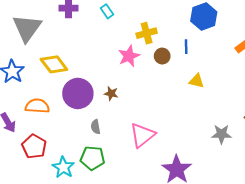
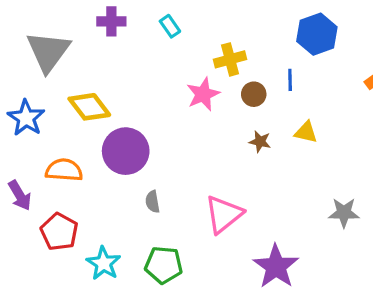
brown star: (111, 93) -> (260, 142), moved
green pentagon: (92, 158) -> (164, 265), moved

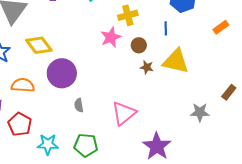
brown circle: (254, 94) -> (139, 45), moved
yellow triangle: (306, 132) -> (176, 61), size x1.8
cyan star: (104, 263) -> (48, 144), turned -30

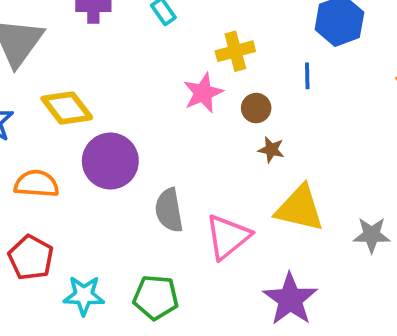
yellow triangle: (176, 61) -> (300, 208), moved
gray semicircle: (79, 105) -> (169, 210), moved, size x1.6

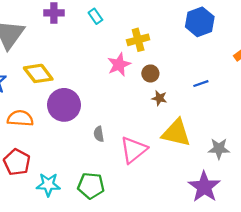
blue line: (307, 76) -> (201, 84), moved, turned 72
gray semicircle: (169, 210) -> (99, 134), size x0.6
purple star: (290, 299) -> (204, 187), moved

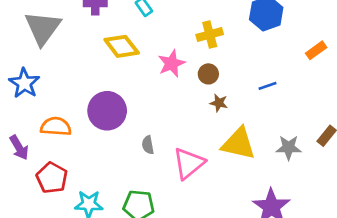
yellow cross: (138, 40) -> (210, 35), moved
yellow diamond: (38, 73) -> (122, 46), moved
gray star: (219, 149) -> (289, 148), moved

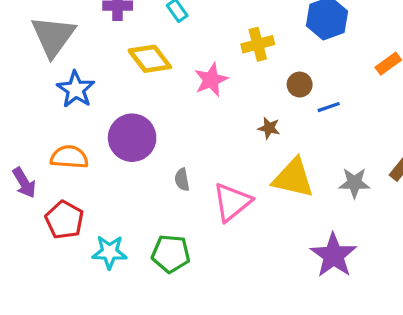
brown circle: (208, 74) -> (300, 85), moved
blue star: (24, 83) -> (76, 89), moved

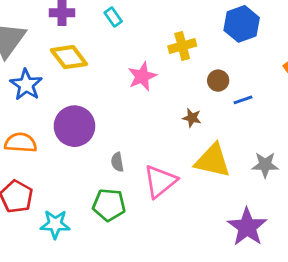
yellow diamond: (150, 59) -> (69, 57), moved
green pentagon: (171, 254) -> (109, 205), moved

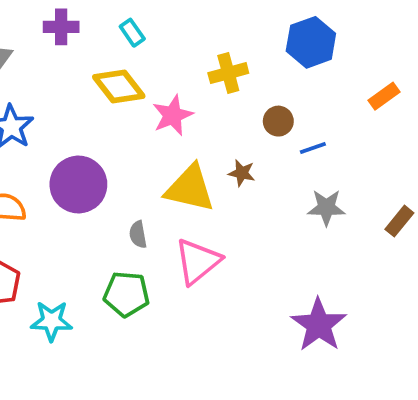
yellow diamond: (69, 57) -> (119, 86), moved
yellow triangle: (213, 161) -> (190, 188), moved
gray star: (265, 165) -> (326, 208), moved

